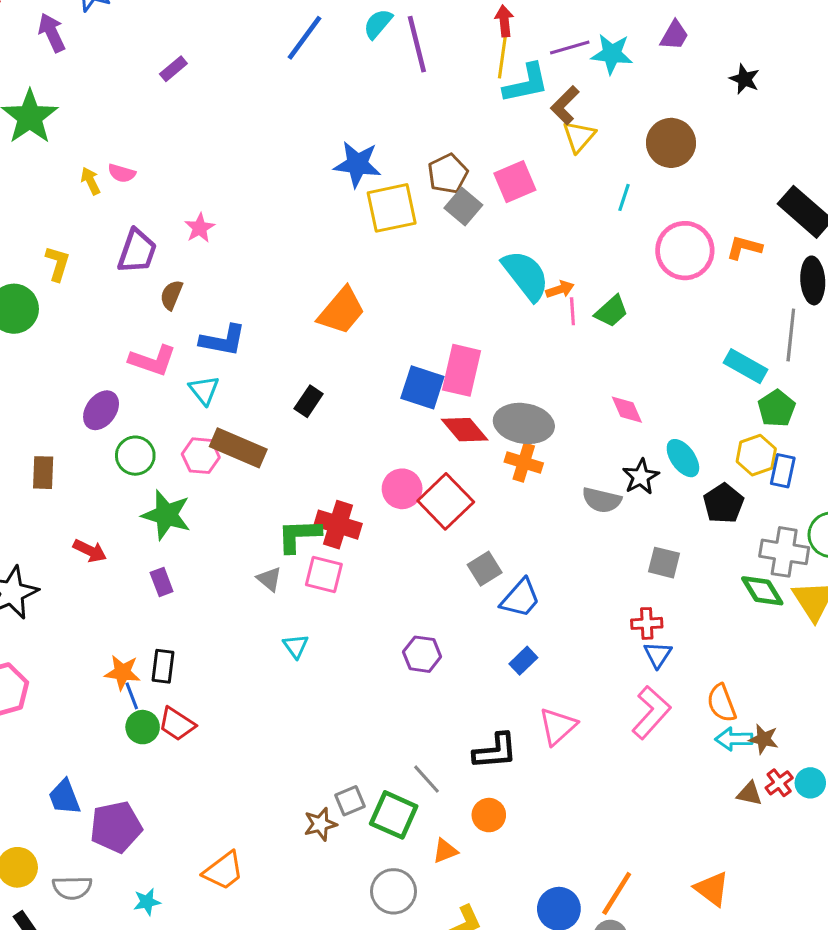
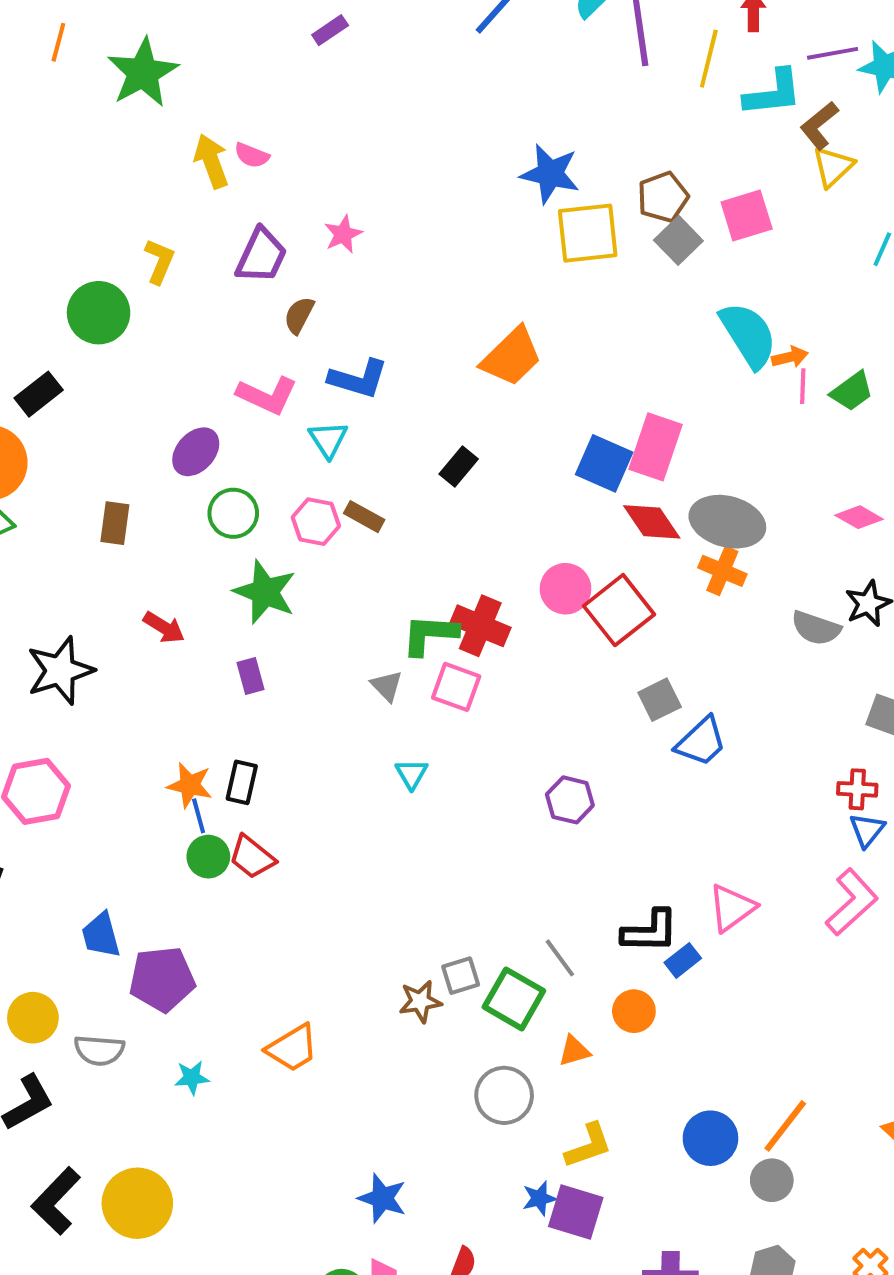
yellow line: (503, 55) -> (709, 59), moved
yellow arrow: (90, 181) -> (211, 161), size x1.5
pink diamond: (627, 410) -> (859, 517), turned -42
brown rectangle: (238, 448) -> (364, 517), size x0.6
blue rectangle: (523, 661) -> (683, 960), moved

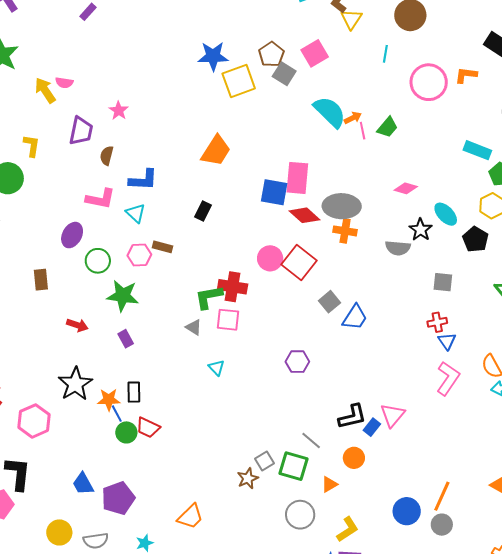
black star: (60, 671) -> (75, 384), moved
pink triangle: (732, 908) -> (392, 415), moved

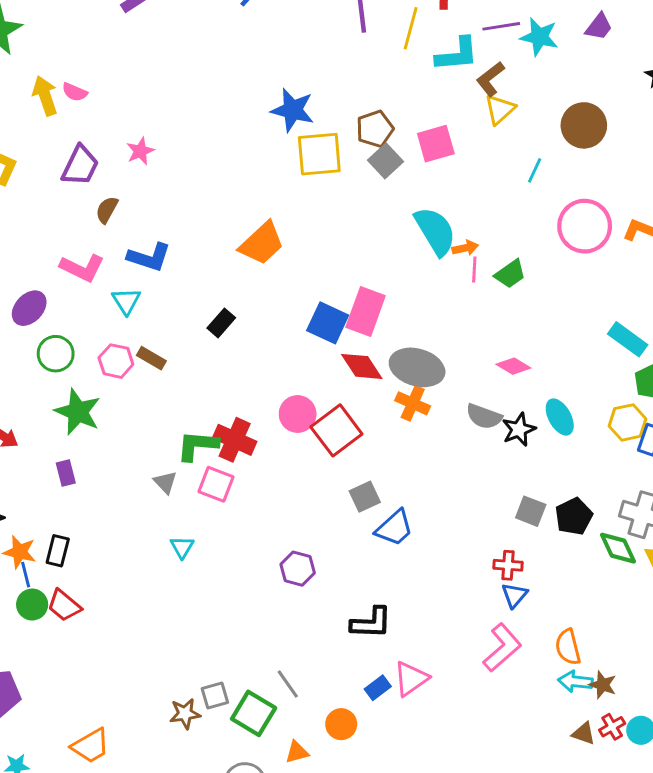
black pentagon: (475, 239) -> (574, 516), moved
gray semicircle: (398, 248) -> (484, 416), moved
black L-shape: (352, 417) -> (371, 623), moved

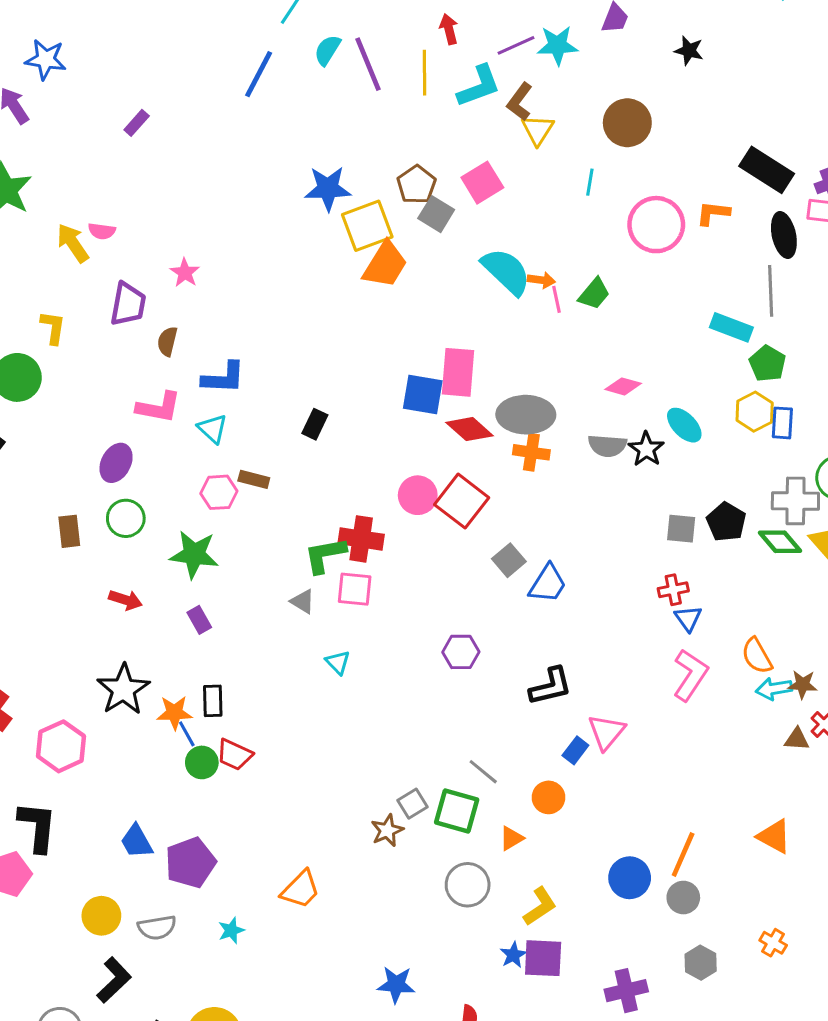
orange trapezoid: (262, 243) -> (385, 265), moved
orange arrow: (465, 248) -> (541, 280), turned 35
green circle: (56, 354) -> (126, 518), moved

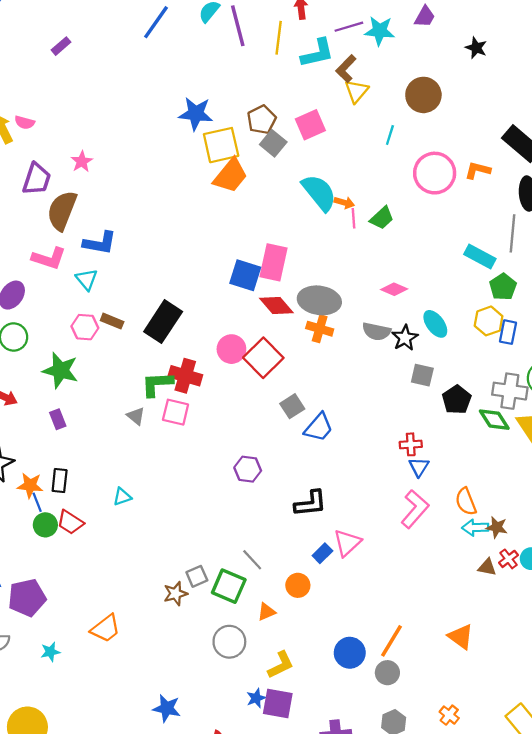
brown semicircle: (167, 341) -> (62, 211), size x1.8
black rectangle: (315, 424) -> (163, 322), moved, size x1.8
gray square: (681, 529) -> (422, 375), moved
cyan triangle: (338, 662) -> (122, 497), moved, turned 48

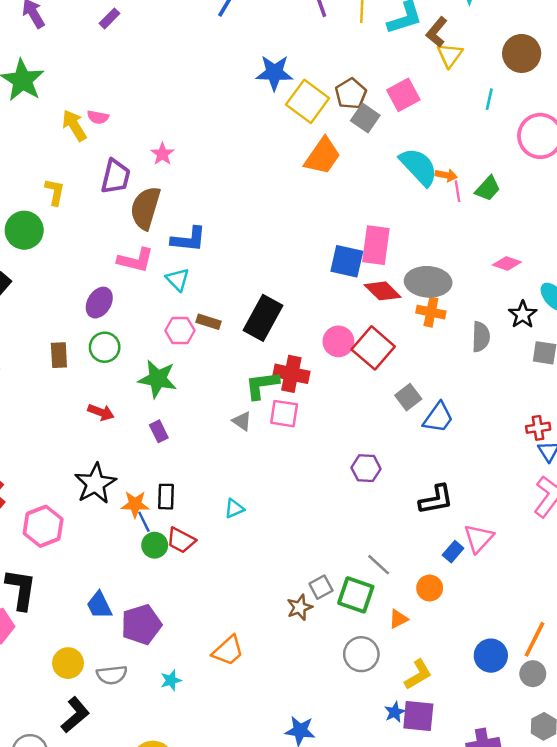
purple rectangle: (61, 46) -> (109, 18), moved
blue star: (196, 114) -> (274, 73), moved
yellow square: (221, 145) -> (308, 101), moved, turned -36
gray semicircle: (376, 331) -> (481, 337), moved, turned -96

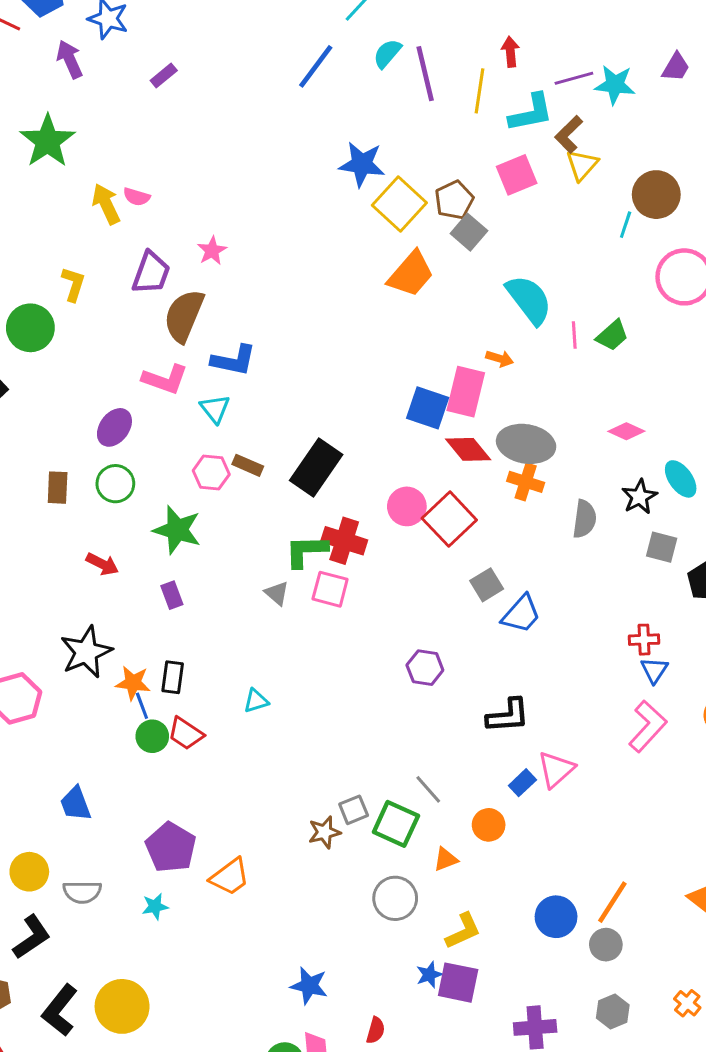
brown circle: (522, 53) -> (656, 195), moved
pink square: (403, 95) -> (517, 175), moved
orange arrow: (446, 175) -> (500, 359), moved
purple pentagon: (141, 625) -> (171, 847), moved, turned -30

